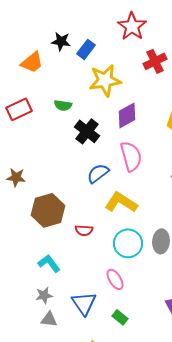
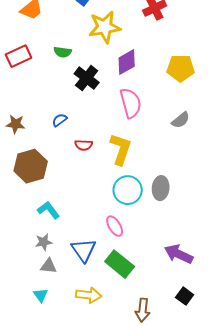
blue semicircle: (98, 173) -> (60, 120), moved, size x0.7
yellow L-shape: (121, 202) -> (121, 149), turned 76
brown hexagon: (48, 210) -> (31, 166), moved
red semicircle: (84, 230) -> (84, 145), moved
green rectangle: (120, 317) -> (120, 264), size x1.8

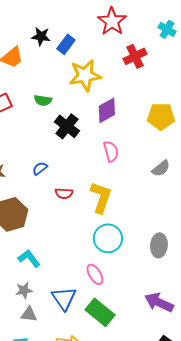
pink semicircle: (131, 103) -> (111, 151), size x0.7
gray ellipse: (161, 188) -> (159, 245), moved

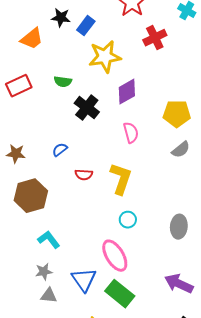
yellow pentagon: (161, 116) -> (177, 114), moved
cyan circle: (108, 238) -> (128, 220), size x0.6
pink ellipse: (95, 274) -> (115, 256), size x1.5

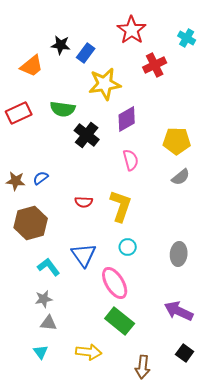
green semicircle: (63, 82) -> (63, 109), size x1.4
blue semicircle: (60, 150) -> (41, 178), moved
blue triangle: (84, 280) -> (84, 255), moved

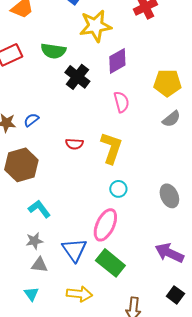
gray ellipse: (179, 254) -> (169, 196), turned -30
blue triangle: (84, 255) -> (74, 250), moved
pink ellipse: (115, 283) -> (105, 225), turned 56

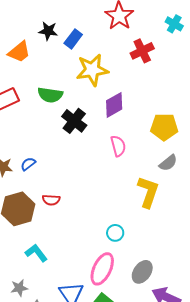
red semicircle: (74, 144) -> (51, 200), moved
yellow L-shape: (111, 148) -> (148, 192), moved
gray ellipse: (169, 196) -> (142, 272), moved, turned 60
gray star: (34, 241) -> (19, 288), moved

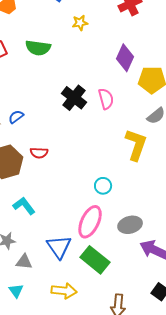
yellow star: (92, 70) -> (80, 23), size x0.5
purple diamond: (114, 105) -> (125, 58), moved, turned -36
black cross: (74, 121) -> (74, 98), moved
gray ellipse: (142, 272) -> (130, 225), turned 40

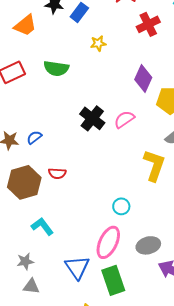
pink semicircle: (106, 99) -> (124, 119), turned -110
green rectangle: (95, 260) -> (113, 280), turned 32
gray triangle: (24, 262) -> (31, 286), moved

